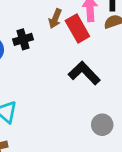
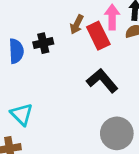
gray circle: (102, 125) -> (117, 133), size x1.5

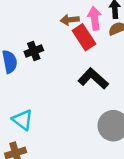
brown arrow: (77, 24) -> (70, 20), moved, turned 66

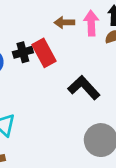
red rectangle: (84, 37) -> (44, 53), moved

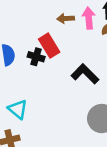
black cross: (23, 52) -> (36, 57), moved, turned 35

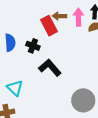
red rectangle: (49, 46) -> (49, 26), moved
black L-shape: (85, 74) -> (50, 68), moved

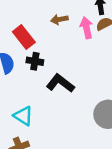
pink arrow: (78, 17) -> (86, 28), moved
red rectangle: (49, 26) -> (24, 37), moved

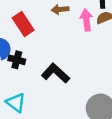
black cross: (35, 61) -> (17, 60), moved

